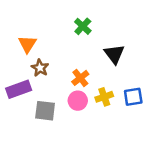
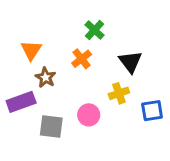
orange cross: (80, 78) -> (82, 59), moved
yellow cross: (104, 97) -> (119, 93), moved

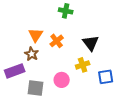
green cross: (94, 30) -> (66, 11), moved, turned -32
orange triangle: (31, 50) -> (36, 35), moved

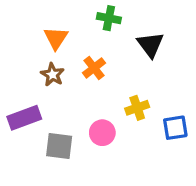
orange triangle: (36, 35) -> (56, 38), moved
black triangle: (91, 43) -> (150, 45), moved
brown star: (32, 54) -> (52, 75), moved

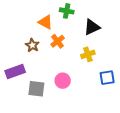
orange triangle: (56, 38) -> (45, 22), moved, turned -35
black triangle: (150, 45) -> (92, 27), turned 42
yellow cross: (137, 108) -> (88, 54), moved

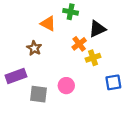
orange cross: (58, 41) -> (79, 44), moved

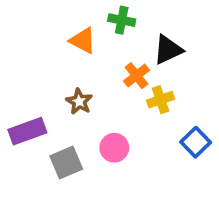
brown star: (34, 48) -> (79, 101), moved
blue square: (113, 82) -> (196, 142), turned -35
gray square: (38, 94) -> (66, 163), turned -30

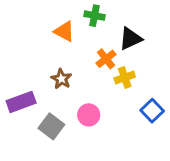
gray square: (66, 163) -> (51, 126), turned -30

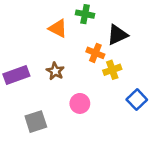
orange cross: (106, 59) -> (95, 53), turned -30
purple rectangle: (21, 102) -> (16, 75), moved
gray square: (51, 126) -> (36, 122), moved, turned 35

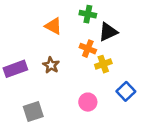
green cross: (85, 14) -> (88, 14), moved
pink circle: (80, 103) -> (88, 102), moved

